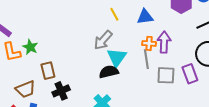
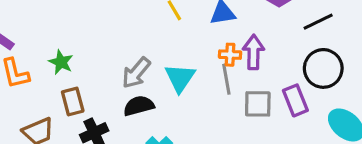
gray arrow: (103, 40) -> (136, 73), moved
green star: (30, 47) -> (61, 62), moved
black semicircle: (109, 72) -> (139, 106), moved

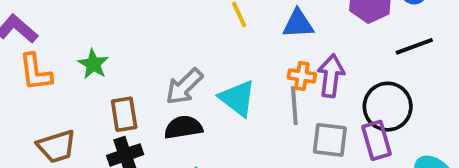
black circle: (323, 68) -> (388, 107), moved
cyan triangle: (180, 78) -> (237, 98), turned -32
brown rectangle: (73, 101) -> (124, 114), moved

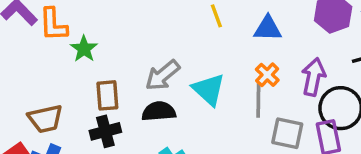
orange L-shape: (36, 72) -> (53, 24), moved
orange cross: (302, 76) -> (267, 75), turned 30
purple arrow: (331, 76) -> (314, 77), moved

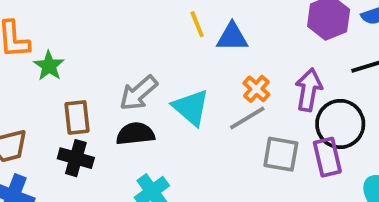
blue triangle: (268, 28) -> (232, 37), moved
gray line: (258, 100) -> (247, 118), turned 60
black cross: (105, 131) -> (76, 158), turned 32

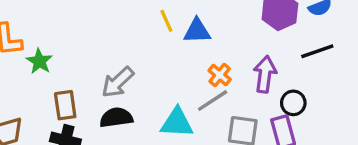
cyan triangle: (191, 108) -> (177, 123), moved, turned -36
black circle: (340, 124) -> (293, 103), size x0.6

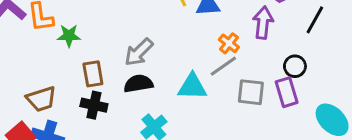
black line: (317, 51) -> (315, 20), turned -40
green star: (39, 61) -> (69, 36), turned -30
purple arrow: (265, 74) -> (263, 23), moved

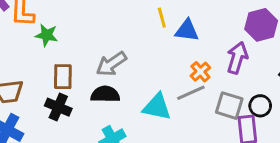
gray square: (251, 92) -> (229, 106), moved

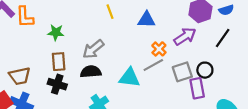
yellow line: (162, 18) -> (110, 12), moved
green star: (47, 35) -> (56, 32), moved
purple arrow: (237, 58) -> (185, 36), turned 45
gray square: (229, 106) -> (182, 72), turned -30

